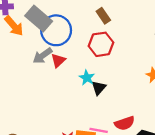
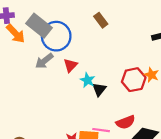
red hexagon: (101, 44) -> (134, 80), moved
red triangle: (58, 60) -> (70, 65), moved

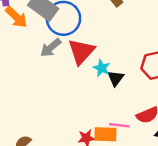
red triangle: (70, 65) -> (81, 51), size x1.6

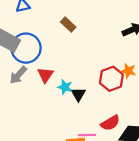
red triangle: (81, 51) -> (45, 75), size x0.7

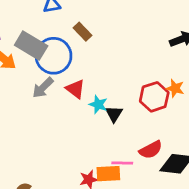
brown rectangle: (68, 25) -> (82, 32), moved
red triangle: (45, 75) -> (75, 89), turned -30

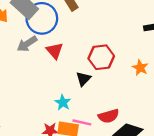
red hexagon: (154, 97) -> (101, 57), moved
cyan star: (98, 104) -> (63, 102), moved

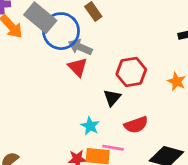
gray arrow: (27, 44) -> (80, 47), moved, turned 60
red semicircle: (109, 116) -> (136, 125), moved

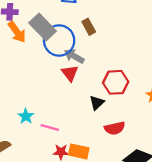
cyan star: (90, 126) -> (26, 116), moved
pink line: (113, 148) -> (50, 128), moved

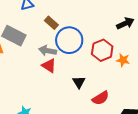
blue circle: (59, 41) -> (69, 40), moved
red hexagon: (116, 82) -> (102, 50), moved

